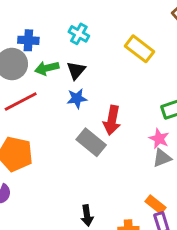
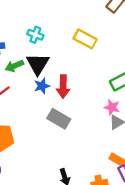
black triangle: (76, 70) -> (38, 64), size x1.5
red arrow: (112, 120) -> (63, 87), moved

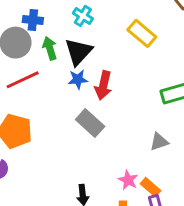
green arrow: (14, 66) -> (50, 48), turned 84
pink star: (112, 107) -> (128, 180), moved

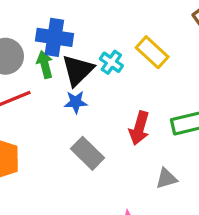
cyan cross: (83, 16) -> (111, 62), moved
blue cross: (33, 20) -> (54, 37), moved, size x1.5
red arrow: (103, 85) -> (139, 128), moved

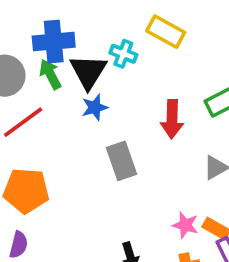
gray rectangle: (87, 153) -> (121, 161), turned 40

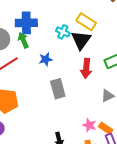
black triangle: (88, 72) -> (81, 40), moved

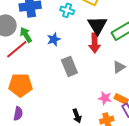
green arrow: (23, 40) -> (26, 35), moved
black triangle: (81, 40) -> (97, 25), moved

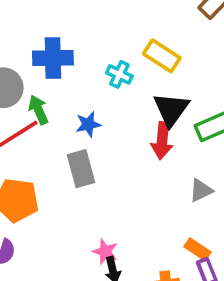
gray rectangle: (69, 66) -> (81, 169), moved
pink star: (105, 98) -> (105, 252), moved

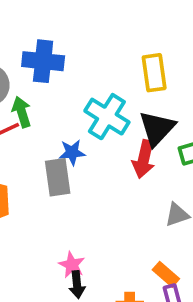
yellow rectangle: (162, 56) -> (154, 73), turned 42
cyan cross: (119, 74) -> (107, 117), moved, size x1.6
blue star: (88, 124) -> (72, 152), moved

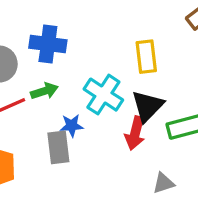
green arrow: (22, 112) -> (44, 91), moved, turned 88

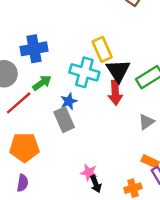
yellow rectangle: (146, 57) -> (102, 49), moved

